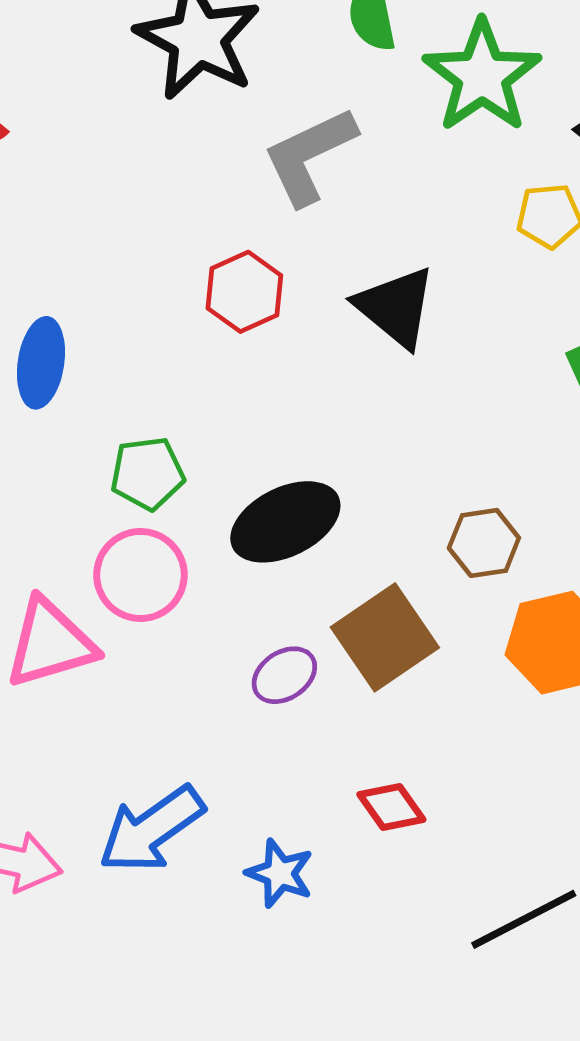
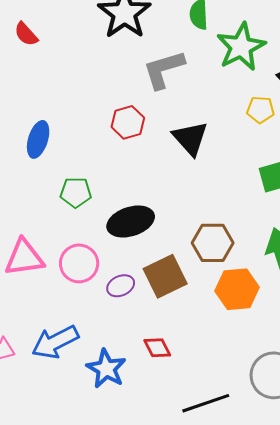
brown hexagon: (484, 543) -> (213, 243), size x1.4
pink circle: (140, 575) -> (79, 263), moved
blue star: (280, 873) -> (106, 369), size x1.4

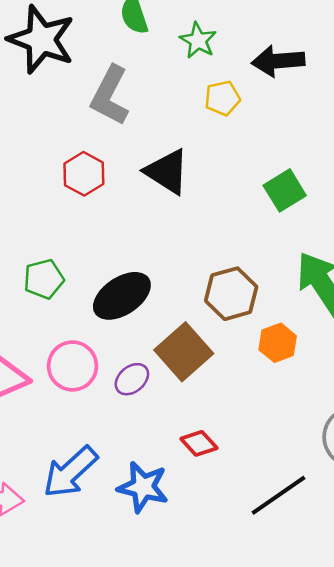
green star: (241, 47) -> (198, 40), size x0.6
gray L-shape: (164, 69) -> (110, 96), turned -30
yellow pentagon: (260, 110) -> (222, 98), moved
orange hexagon: (237, 289) -> (278, 343), size x0.7

